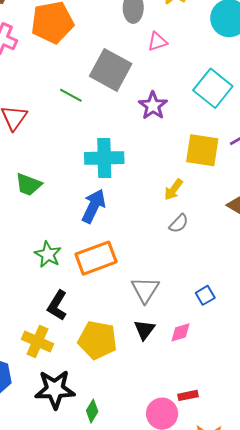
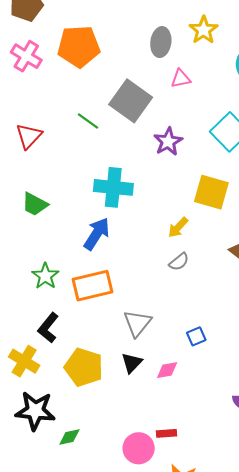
green diamond: (92, 411) -> (69, 437), turned 40

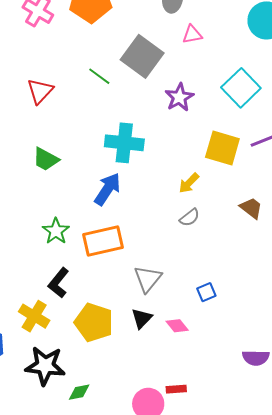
pink diamond: (167, 370) -> (177, 326), turned 60

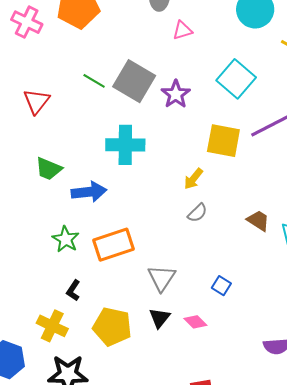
gray square: (142, 56) -> (134, 81), moved
blue arrow: (107, 189) -> (89, 192), moved, turned 56
brown trapezoid: (251, 208) -> (258, 221), moved
black L-shape: (59, 283) -> (73, 290), size x0.7
blue square: (206, 292) -> (221, 286), turned -30

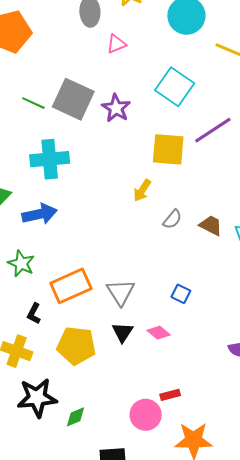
cyan cross: (125, 145) -> (50, 159), moved
gray semicircle: (197, 213) -> (172, 219), moved
orange rectangle: (114, 245) -> (71, 286), moved

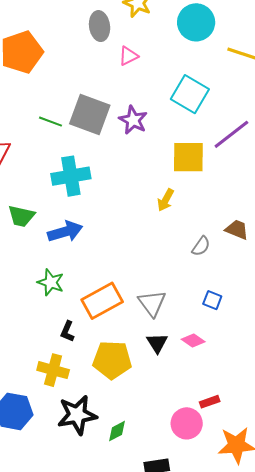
gray semicircle: (172, 219) -> (201, 246), moved

